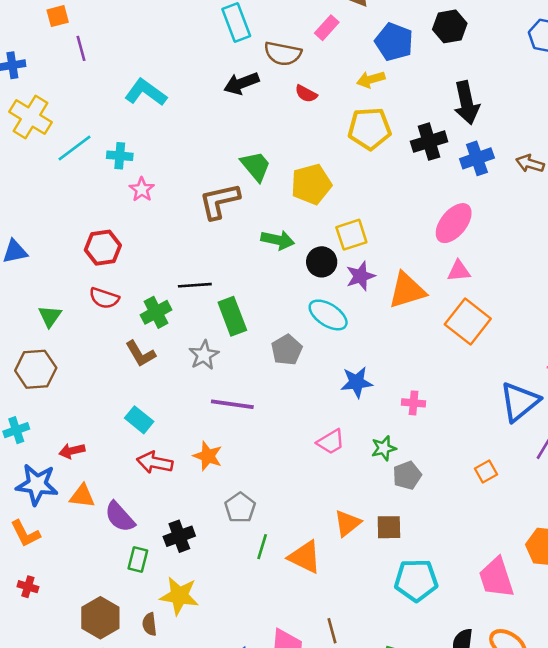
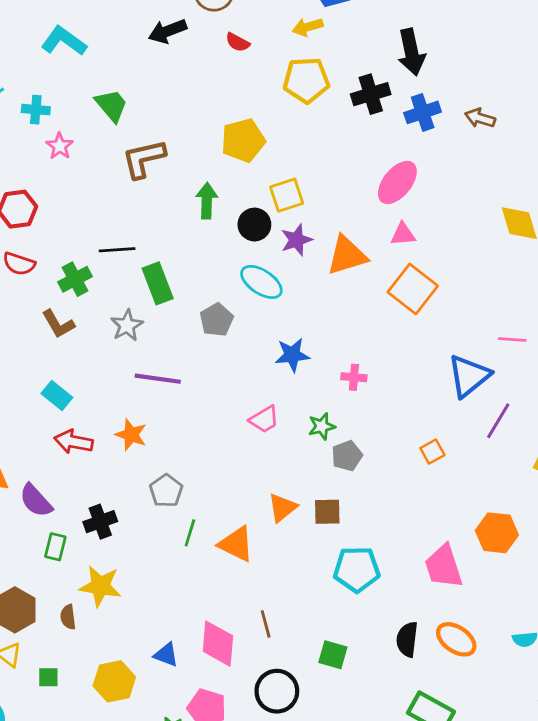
green trapezoid: (256, 166) -> (111, 105), moved
green arrow: (278, 240) -> (207, 201), turned -100

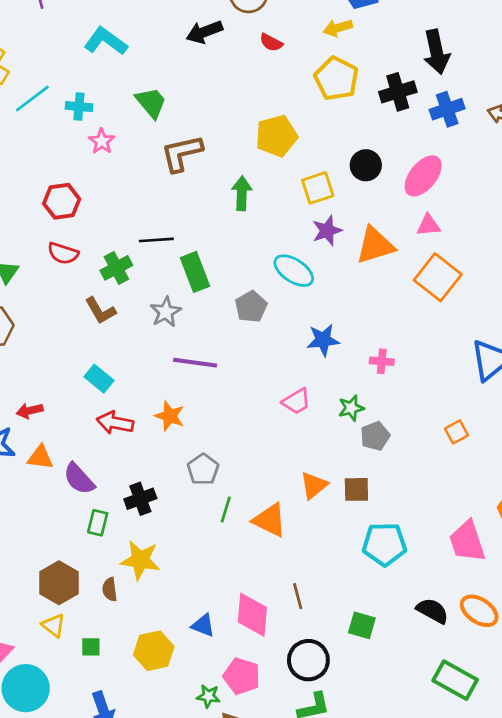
yellow pentagon: (306, 80) -> (336, 79), turned 30
black circle: (254, 225) -> (366, 165), moved
black semicircle: (407, 639) -> (432, 611), turned 112

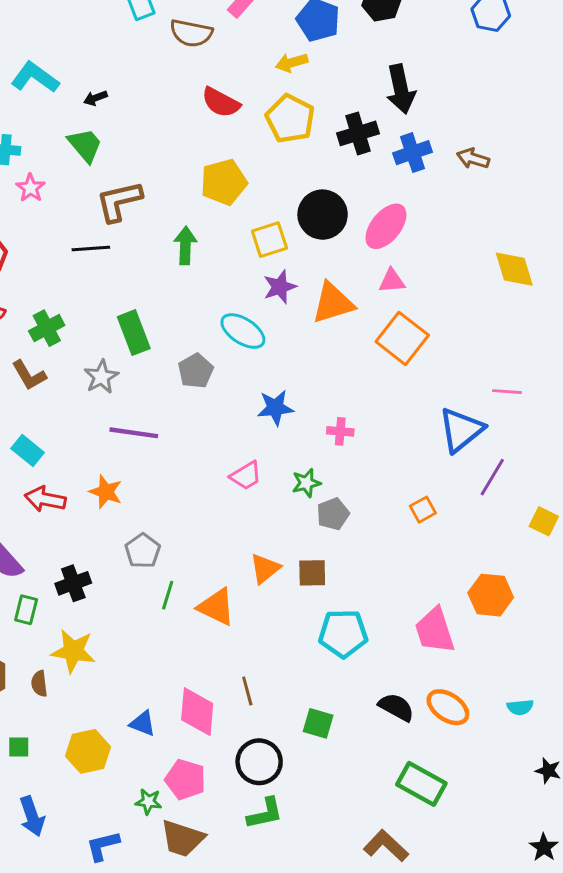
black arrow: (204, 32) -> (95, 98), moved, size x0.6
red semicircle: (271, 43) -> (221, 102), moved, size x1.5
black circle: (366, 165) -> (323, 215), size x1.4
black line: (156, 240) -> (91, 248), moved

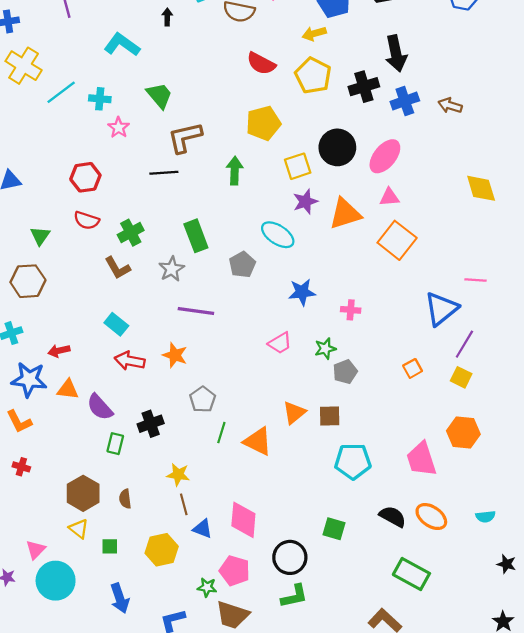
black arrow: (95, 98) -> (167, 17), moved, turned 112
yellow square: (544, 521) -> (461, 377), moved
yellow star: (73, 651) -> (178, 475), moved, size x0.7
brown line: (247, 691) -> (184, 504), moved

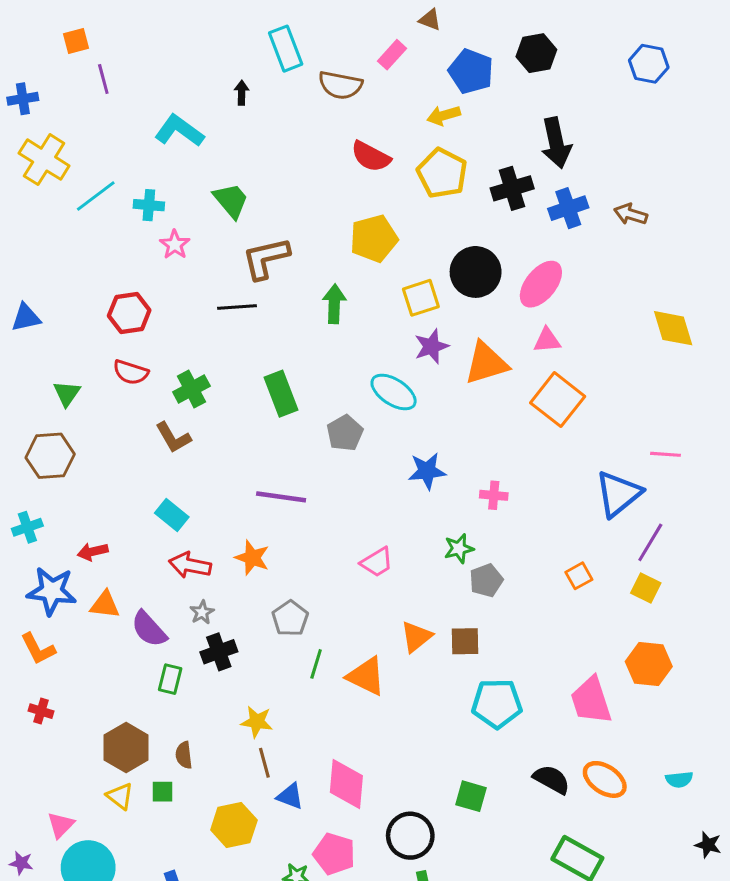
gray star: (172, 269) -> (202, 612), moved, size x0.7
pink trapezoid: (280, 343) -> (377, 562), moved
green square: (110, 546) -> (163, 792), moved

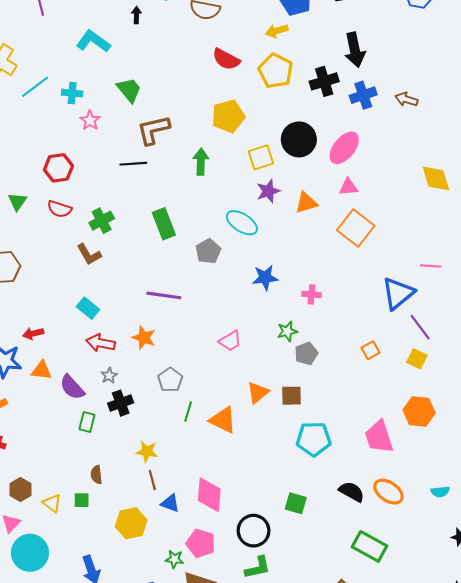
orange triangle: (486, 363) -> (306, 203), size x0.7
green triangle: (67, 394) -> (17, 202), moved
purple line: (650, 542) -> (420, 327), turned -68
brown hexagon: (126, 748) -> (20, 490), moved, size x0.7

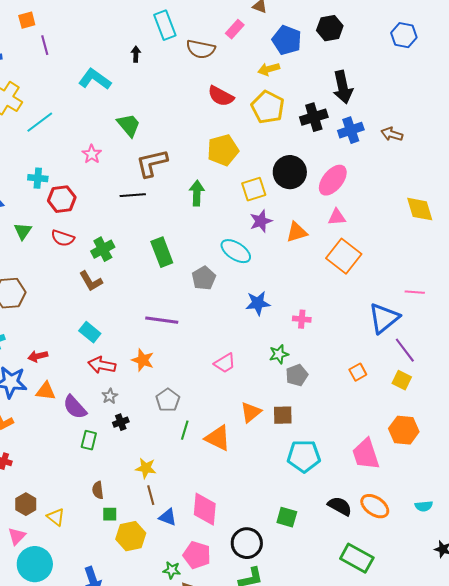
cyan cross: (72, 93) -> (38, 178), moved
black cross: (121, 403) -> (121, 422), size x0.7
green square: (82, 500) -> (110, 514), moved

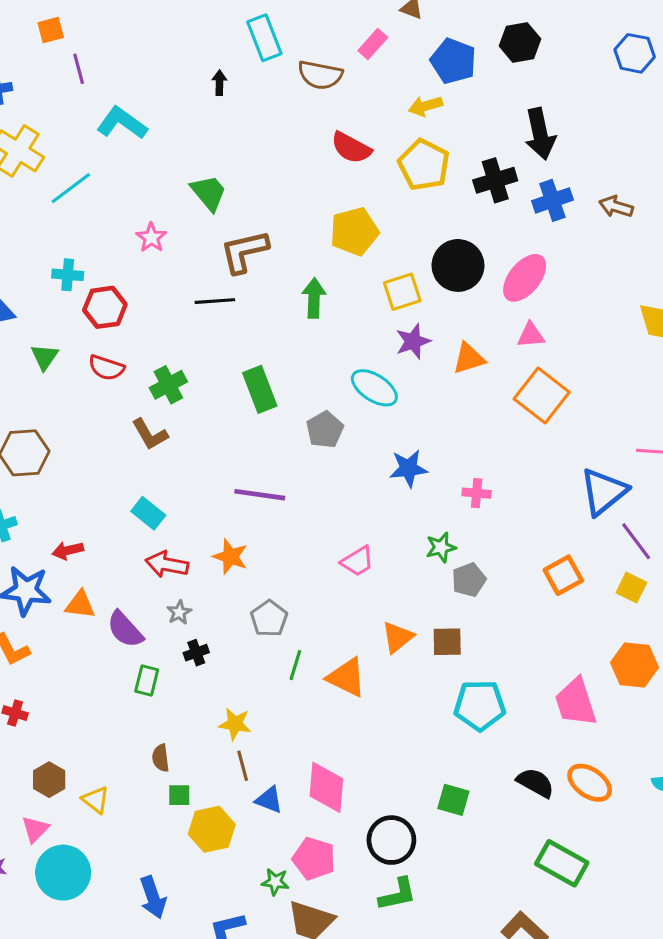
cyan L-shape: (95, 79) -> (122, 123), moved
orange square: (358, 372) -> (563, 575), size x1.4

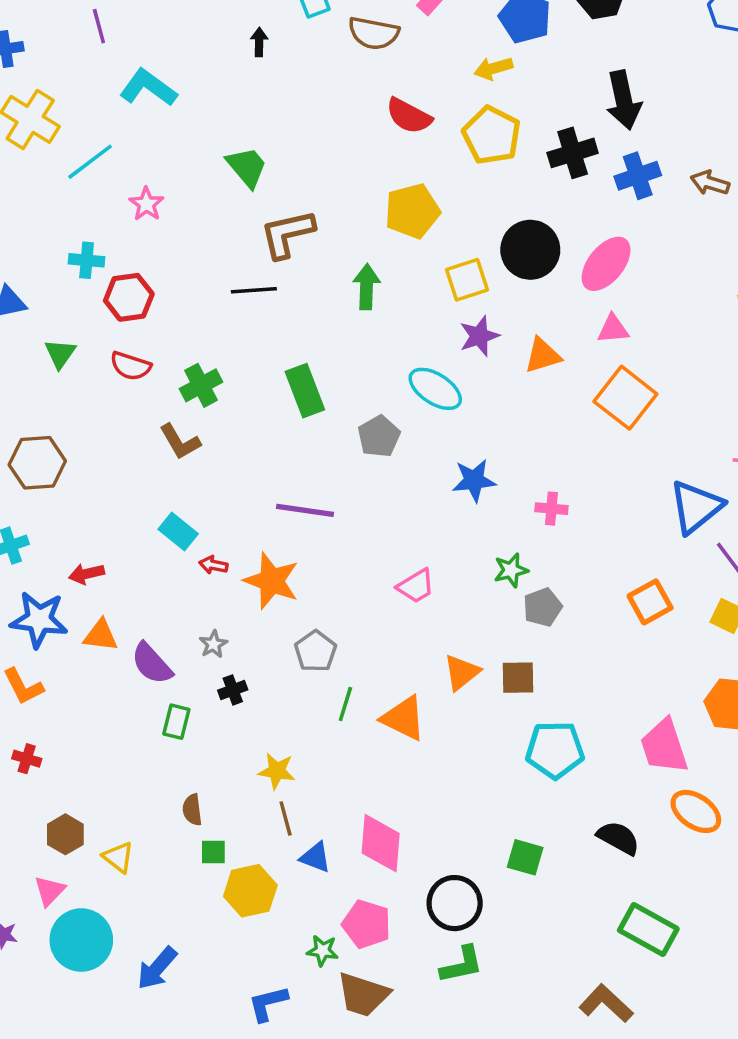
pink star: (151, 238) -> (146, 204), moved
orange star: (230, 557) -> (271, 581), size x1.4
red arrow: (167, 564) -> (213, 565), moved, size x0.6
orange ellipse: (590, 783) -> (696, 811), moved
blue arrow: (153, 897) -> (157, 968), moved, turned 60

